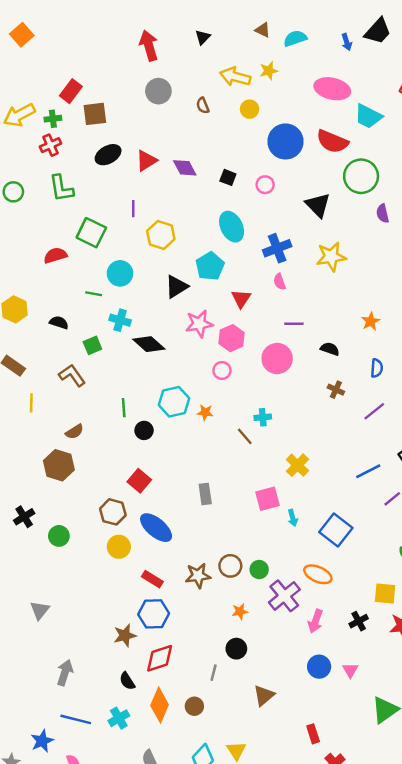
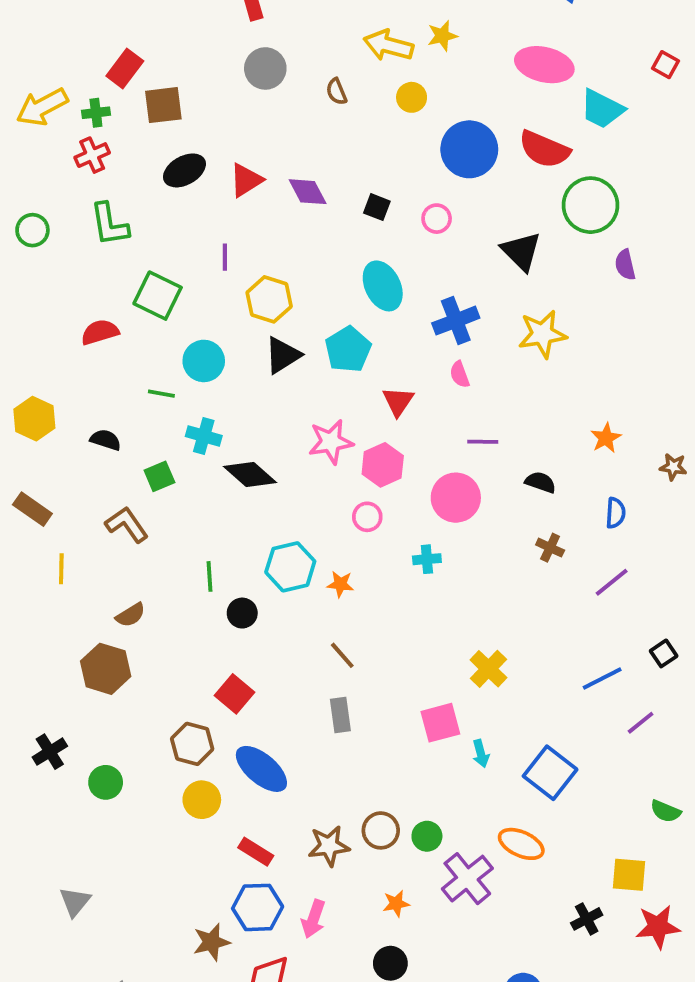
black triangle: (176, 287) -> (283, 355), moved
cyan cross: (263, 417) -> (427, 559), moved
brown line: (245, 436) -> (342, 655), moved
pink arrow: (315, 621) -> (313, 919), moved

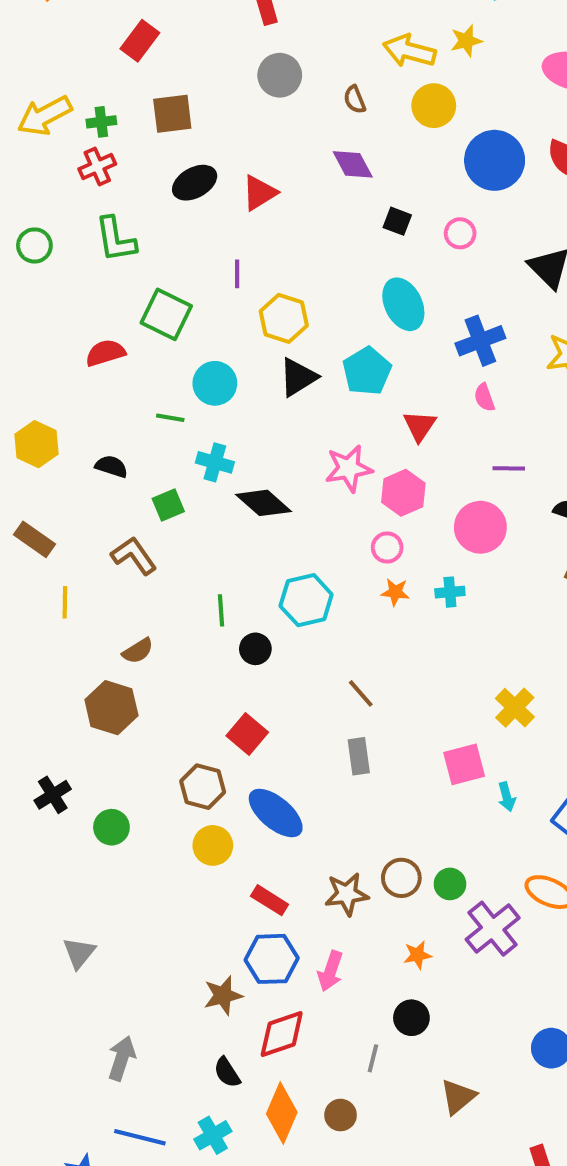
red rectangle: (125, 68) -> (140, 41), moved
yellow circle: (412, 97) -> (434, 106), size x1.4
purple diamond: (308, 192) -> (353, 164), moved
orange star: (340, 584) -> (395, 592), moved

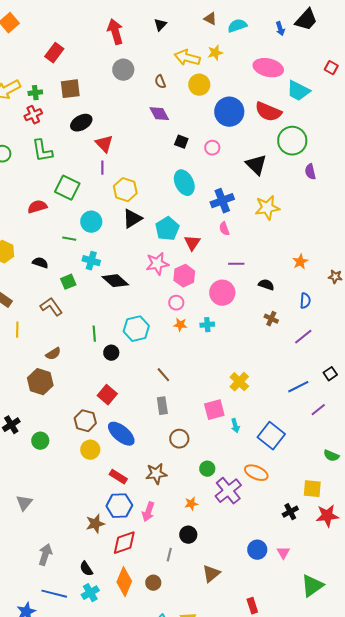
red triangle: (259, 193) -> (104, 144), moved, turned -42
cyan pentagon: (367, 371) -> (167, 229), moved
brown circle: (401, 878) -> (179, 439), moved
black semicircle: (227, 1072) -> (86, 569), moved

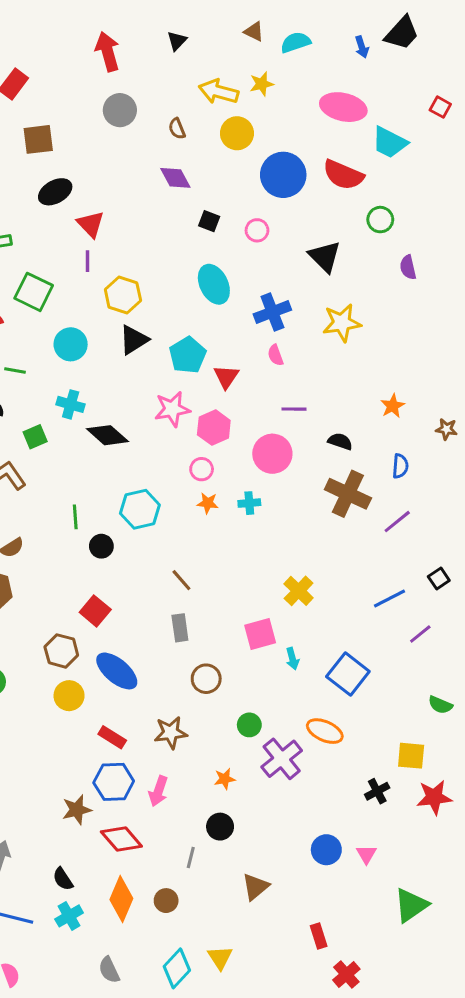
green circle: (292, 141) -> (380, 220), size x0.6
green line: (69, 239) -> (15, 371), moved
brown cross: (271, 319) -> (348, 494), size x2.0
red diamond: (124, 543) -> (121, 839), turned 68

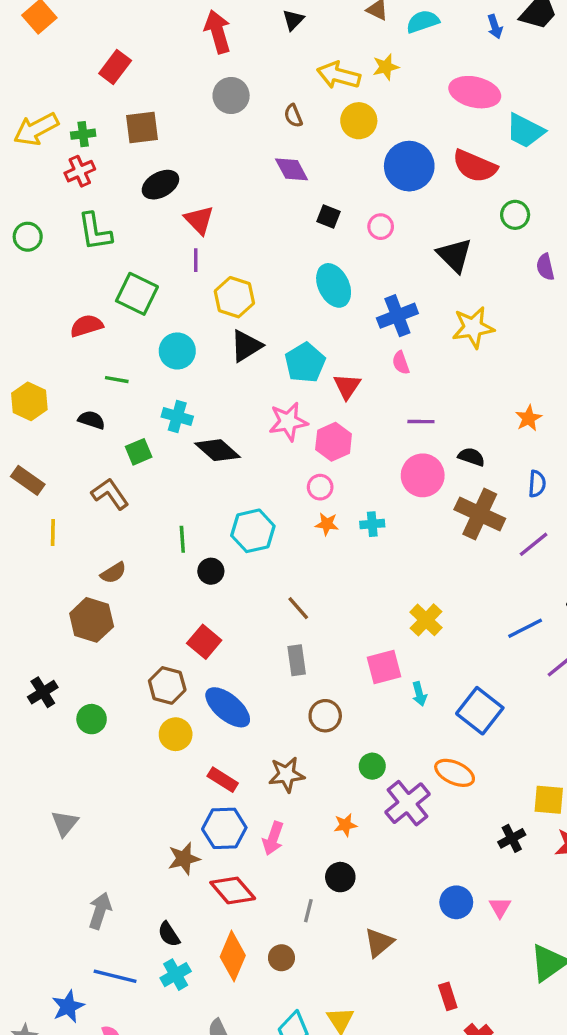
pink circle: (272, 454) -> (423, 475), moved

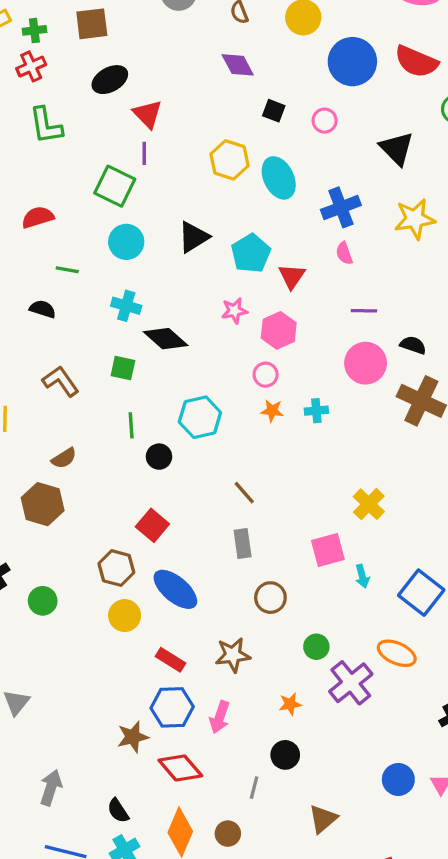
green square: (137, 294) -> (115, 186), moved
yellow hexagon: (234, 297) -> (229, 160), moved
pink star: (288, 422) -> (234, 311), size x0.7
green square: (139, 452) -> (123, 368), moved, turned 35

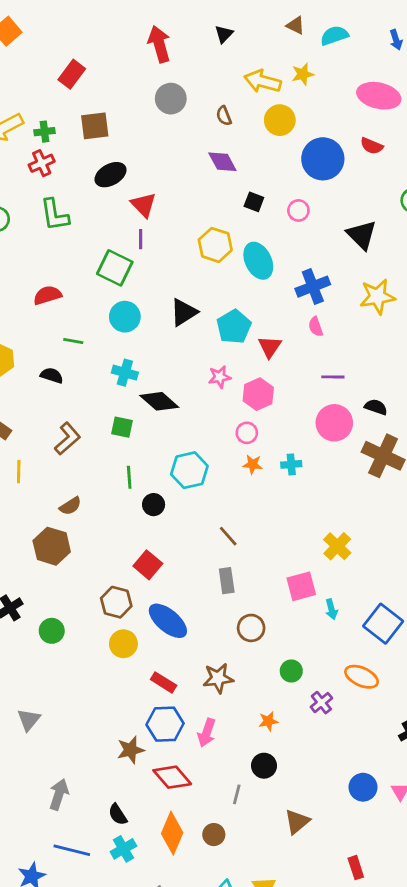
red semicircle: (416, 62) -> (372, 146), moved, size x0.6
brown L-shape: (61, 381) -> (67, 439), turned 84
purple cross: (351, 683) -> (321, 703), size x0.6

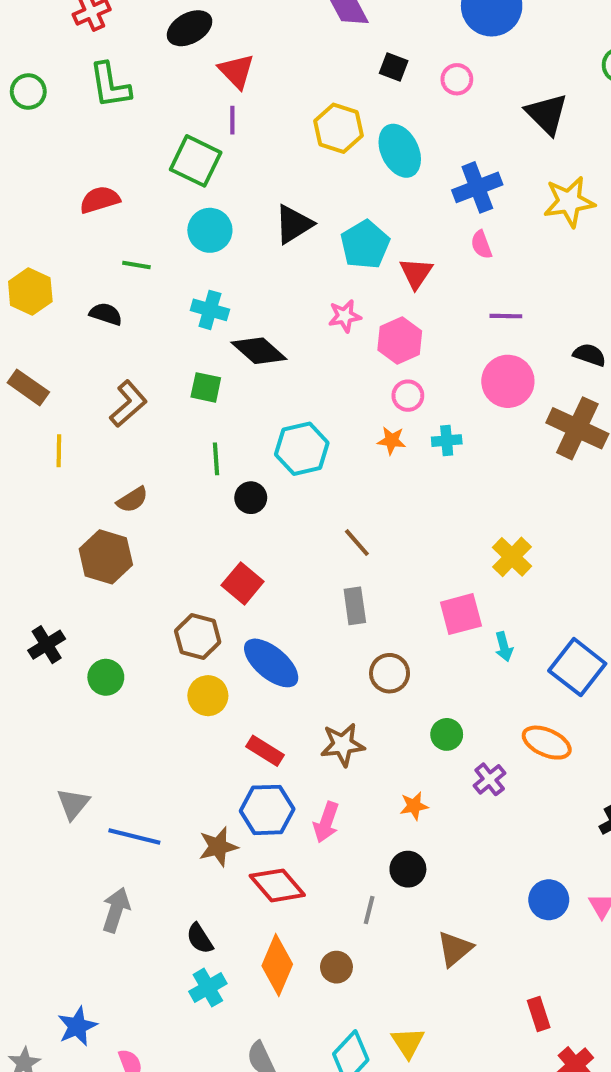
black semicircle: (376, 407) -> (590, 355), moved
pink circle: (247, 433) -> (408, 396), moved
blue line: (72, 850) -> (134, 836), moved

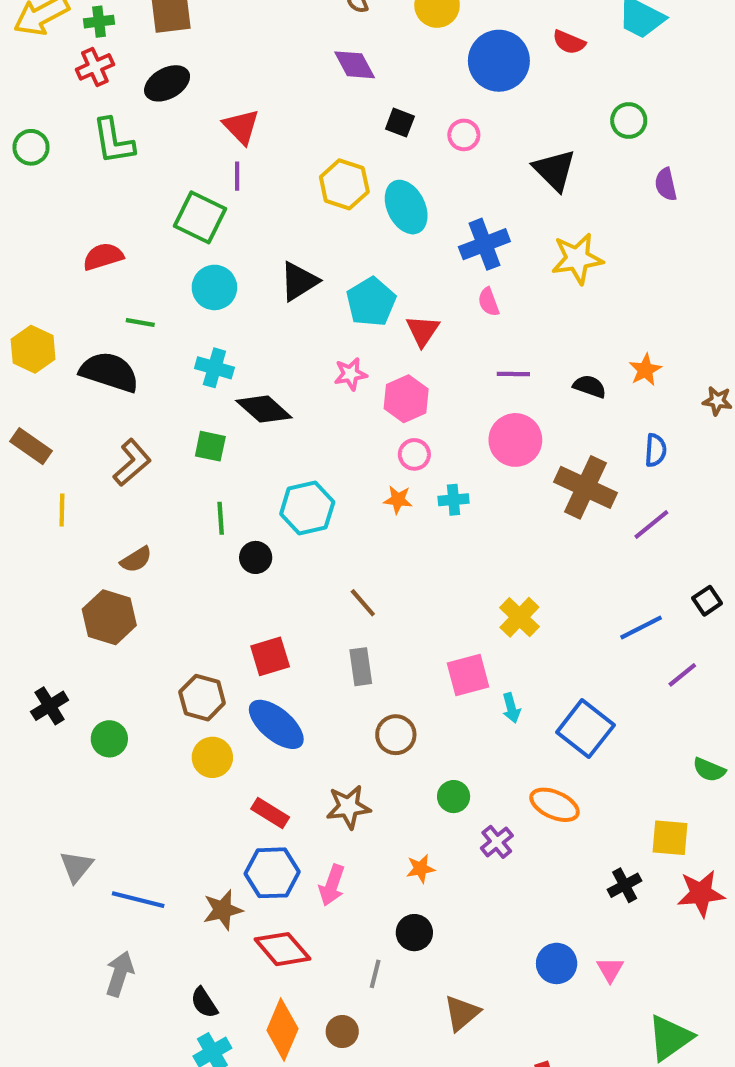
black ellipse: (190, 28) -> (167, 83), moved
black semicircle: (106, 314) -> (109, 372), size x1.8
black semicircle: (590, 355) -> (590, 386), moved
red square: (243, 583) -> (270, 656), moved, turned 33

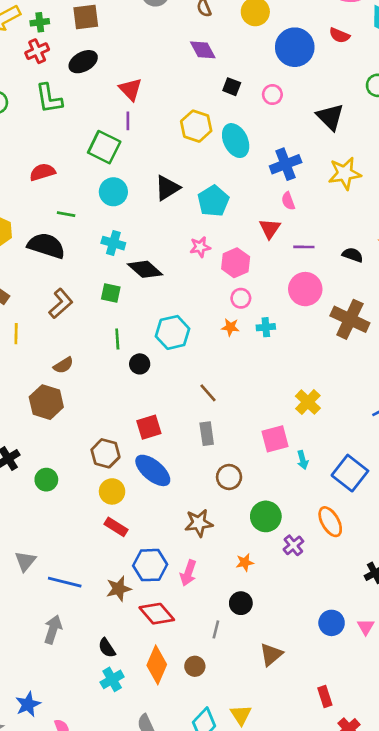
red triangle: (423, 331) -> (270, 229), moved
green circle: (454, 797) -> (266, 516), size x1.5
orange ellipse: (555, 805) -> (330, 522), turned 36
red rectangle: (270, 813) -> (116, 527), moved

